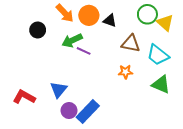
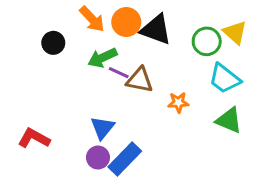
green circle: (147, 14) -> (207, 41), moved
black triangle: (110, 21) -> (156, 29), size x1.6
brown triangle: (131, 44) -> (140, 80), moved
blue triangle: (59, 90) -> (102, 128), moved

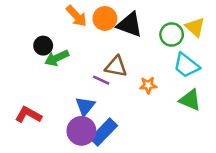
black circle: (53, 43) -> (43, 46), moved
green arrow: (102, 58) -> (57, 58), moved
purple line: (119, 73) -> (101, 80), moved
purple circle: (98, 158) -> (81, 131), size x1.5

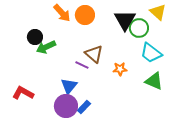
black triangle: (130, 25) -> (125, 20), moved, turned 40
yellow triangle: (195, 27) -> (158, 12), moved
brown triangle: (116, 67) -> (94, 54), turned 30
blue rectangle: (104, 132) -> (84, 107), size x0.6

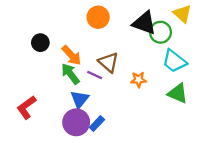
orange arrow: (62, 13) -> (72, 55), moved
black triangle: (125, 20) -> (144, 23), turned -40
green arrow: (46, 47) -> (70, 74), moved, turned 78
red L-shape: (23, 93) -> (26, 107), turned -65

